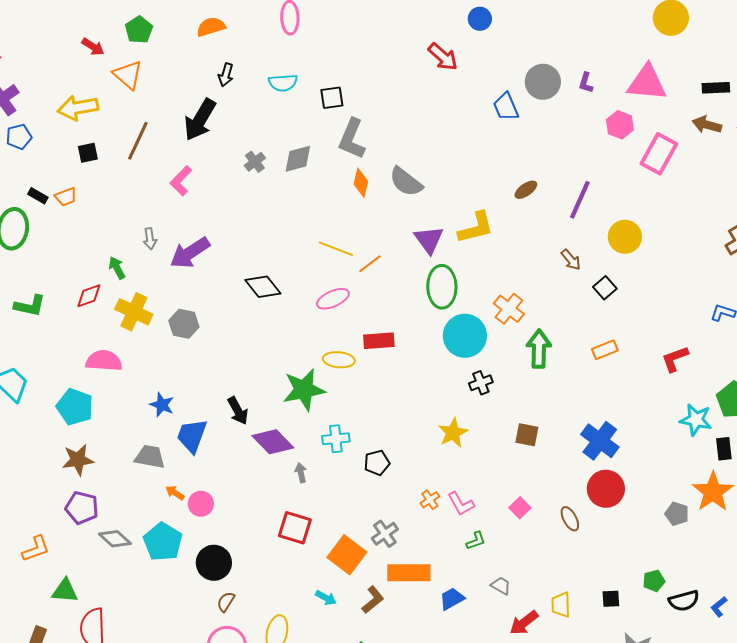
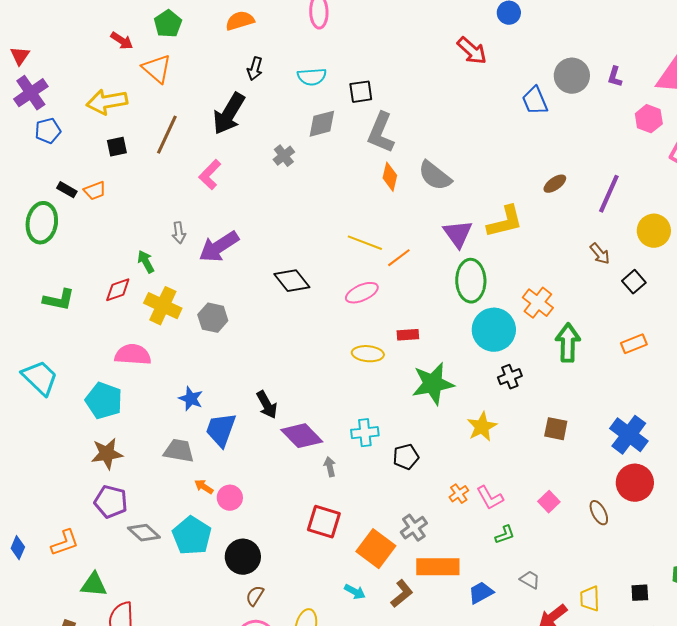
gray diamond: (298, 159) -> (322, 124), moved
red rectangle: (379, 341) -> (408, 335), size x0.7
green star: (304, 390) -> (433, 384), moved

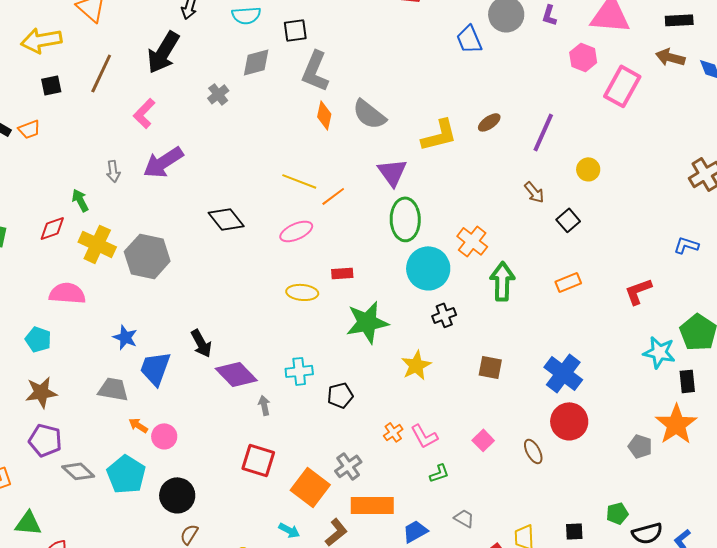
yellow L-shape: (505, 222) -> (439, 135), moved
yellow circle: (654, 231) -> (588, 169), size x0.7
purple arrow: (219, 247) -> (163, 162), moved
gray hexagon: (213, 318) -> (147, 256), size x1.5
cyan pentagon: (104, 401) -> (38, 339), size x0.7

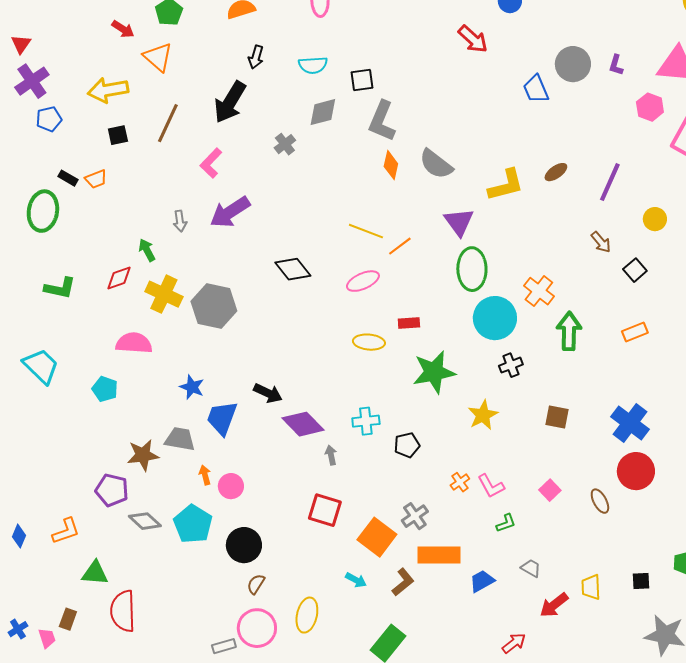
black arrow: (201, 343) -> (268, 393), turned -36
brown star: (41, 392) -> (143, 455), moved
orange arrow: (138, 425) -> (205, 475), turned 42

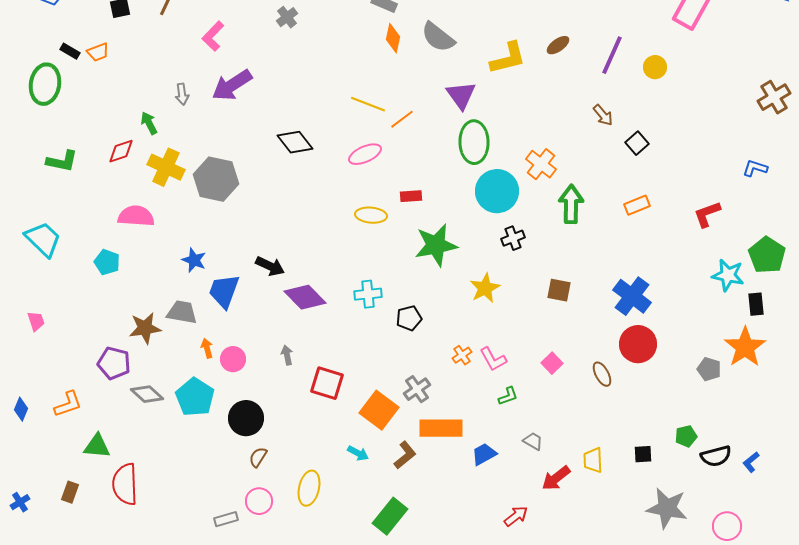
yellow circle: (655, 219) -> (655, 67), moved
gray arrow: (331, 455) -> (287, 355), moved
pink circle: (257, 628) -> (259, 501), size x0.7
pink trapezoid: (47, 638) -> (36, 321), moved

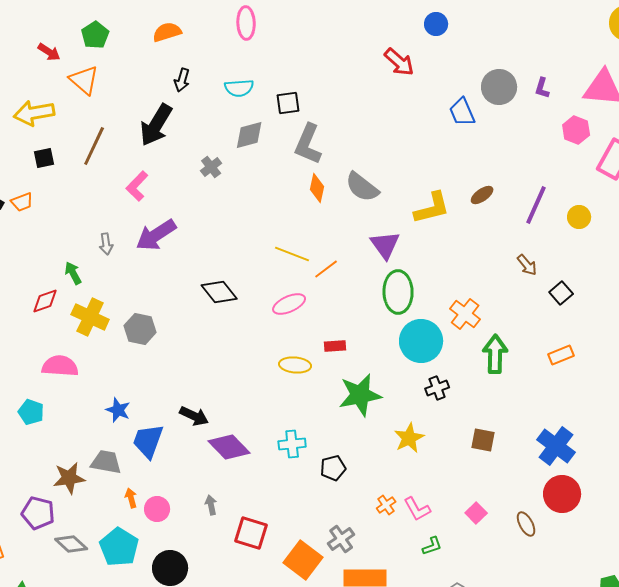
gray hexagon: (216, 179) -> (140, 329), size x0.7

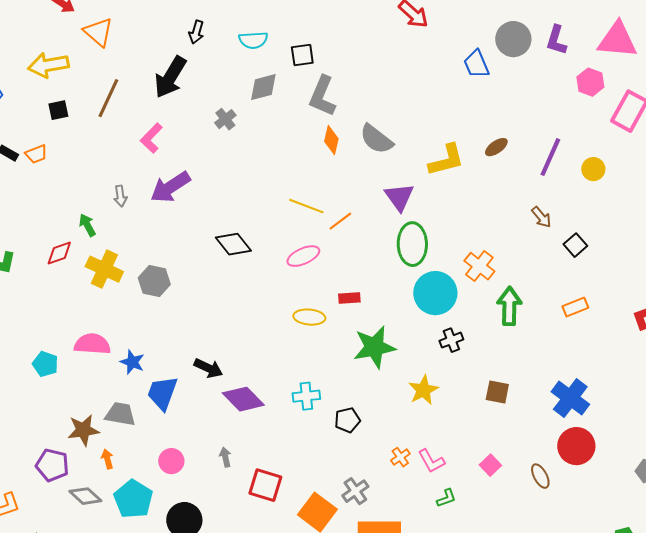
purple L-shape: (542, 88) -> (556, 40), size x1.4
pink semicircle: (60, 366) -> (92, 344), moved
orange arrow: (131, 498) -> (107, 459), moved

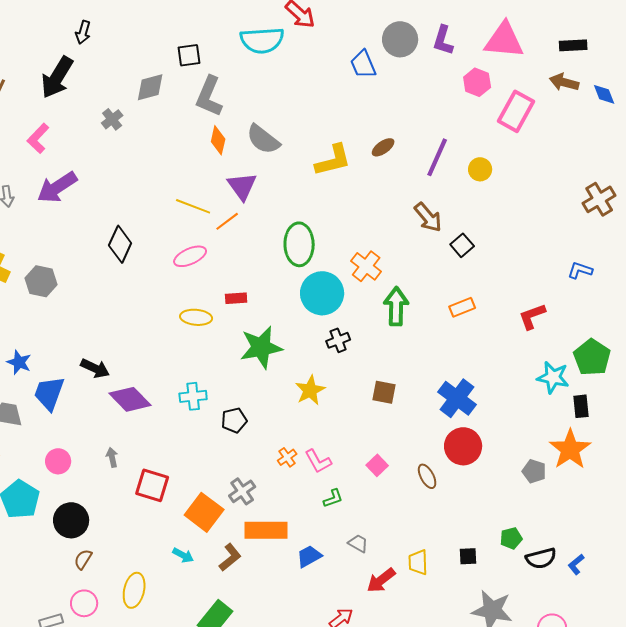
cyan semicircle: (253, 40) -> (262, 40), moved, size x1.5
purple triangle: (399, 197) -> (242, 186), moved
brown arrow: (541, 217) -> (428, 217), size x1.4
black diamond: (233, 244) -> (120, 244), turned 63

